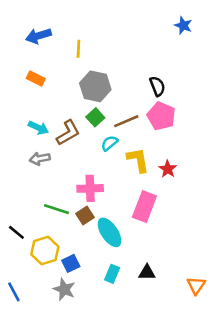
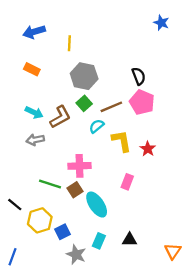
pink rectangle: (144, 207) -> (127, 182), size x0.6
gray star: (64, 289) -> (76, 255), moved
blue line: (14, 292) -> (12, 257), turned 48

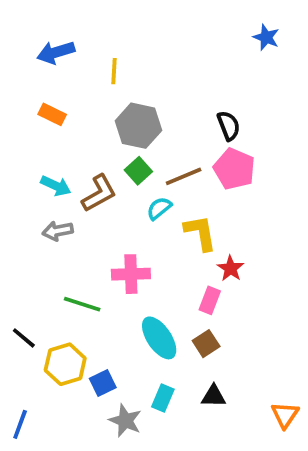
red star: (148, 149) -> (230, 268), moved
brown square: (75, 190) -> (206, 344), moved

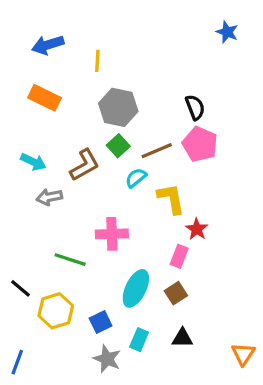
orange rectangle: (52, 114) -> (45, 98), size x1.4
cyan arrow: (56, 186) -> (33, 162), moved
cyan ellipse: (159, 338) -> (136, 288), turned 60
blue square: (103, 383) -> (101, 322), moved

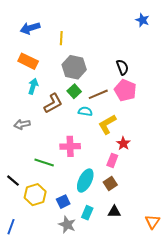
cyan arrow: (33, 162) -> (33, 86), moved, turned -98
cyan semicircle: (136, 178) -> (85, 111), turned 48
gray arrow: (49, 197) -> (22, 124), moved
yellow L-shape: (171, 199) -> (107, 124), turned -110

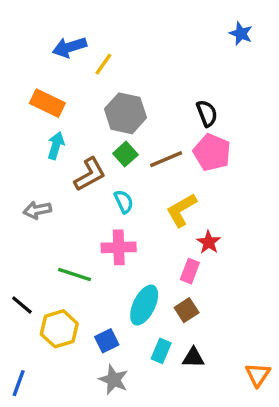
blue arrow: (30, 28) -> (69, 47), moved
yellow line: (61, 38) -> (103, 64), turned 32
cyan semicircle: (85, 111) -> (124, 202), moved, turned 56
cyan rectangle: (87, 213) -> (161, 351), moved

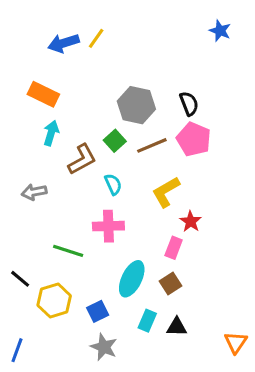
yellow line: (103, 64) -> (96, 38), moved
gray hexagon: (125, 113) -> (136, 105), moved

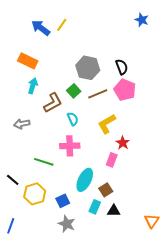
blue arrow: (63, 43) -> (41, 28), turned 54
brown square: (170, 283) -> (106, 190), moved

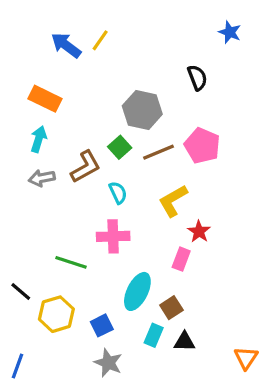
black semicircle: (122, 67) -> (197, 78), moved
cyan arrow: (33, 86) -> (39, 139), moved
gray arrow: (22, 124) -> (42, 178), moved

